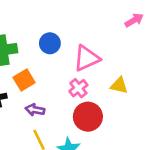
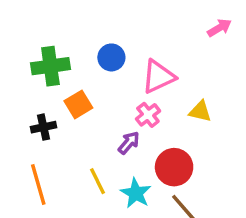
purple arrow: (35, 110) -> (129, 143), moved, turned 120
red circle: (88, 117) -> (174, 167), moved

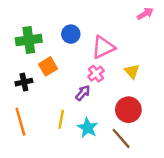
yellow triangle: (200, 111) -> (132, 71), turned 35
red circle: (174, 167) -> (128, 110), moved
yellow line: (97, 181) -> (61, 119), turned 36

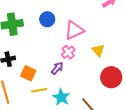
orange square: (48, 66) -> (28, 73), moved, turned -35
red circle: (128, 110) -> (111, 77), moved
yellow line: (61, 119) -> (39, 90), turned 70

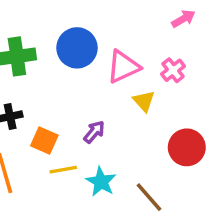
blue circle: (47, 19) -> (77, 48), size x1.5
yellow triangle: (98, 50) -> (144, 101), moved
pink cross: (68, 52) -> (173, 70), moved

